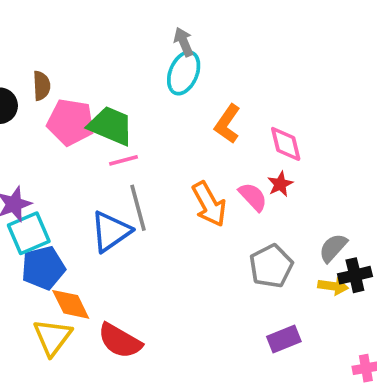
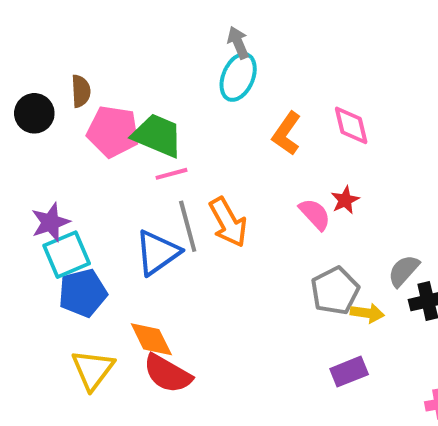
pink diamond: (286, 144) -> (351, 125), moved
orange arrow: (209, 204) -> (228, 222), moved
yellow arrow: (333, 286) -> (367, 313), moved
orange diamond: (71, 304) -> (151, 339), moved

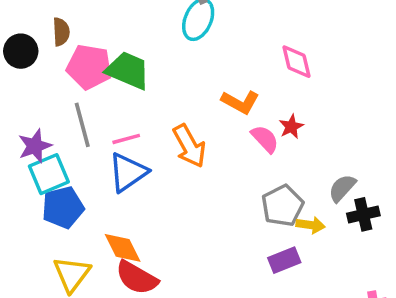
orange L-shape: (287, 133) -> (240, 102), moved, turned -96
pink line: (172, 174) -> (126, 139), moved
gray line: (188, 226) -> (82, 125), moved
purple rectangle: (349, 372) -> (284, 260), moved

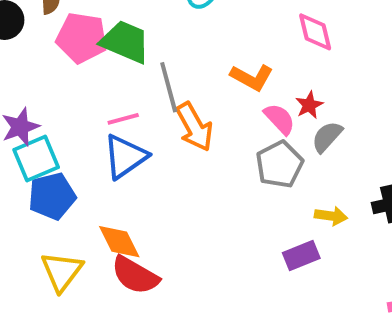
gray line: (82, 125) -> (169, 87), moved
gray semicircle: (342, 188) -> (327, 137), moved
gray pentagon: (282, 206) -> (280, 164), moved

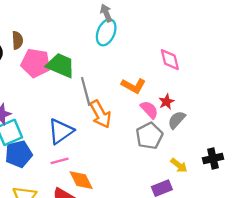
pink line: (123, 119) -> (60, 161), moved
yellow arrow: (331, 216) -> (179, 165), turned 30
orange diamond: (119, 242) -> (81, 180), moved

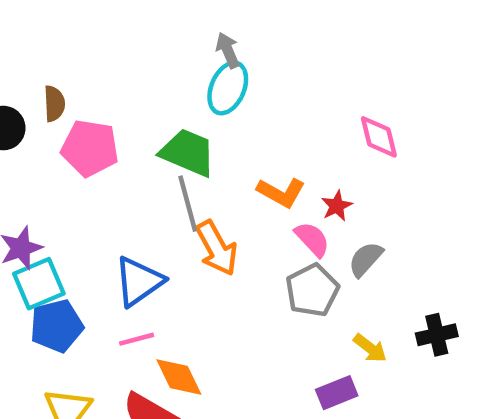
pink diamond: (170, 60) -> (379, 137), moved
green trapezoid: (61, 65) -> (188, 152), moved
red star: (166, 102) -> (337, 206), moved

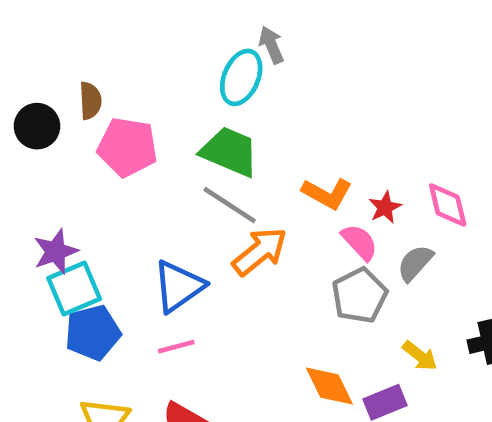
cyan ellipse: (228, 88) -> (241, 77), moved
pink diamond: (379, 137) -> (448, 205), moved
gray line: (188, 204) -> (230, 205), turned -42
orange arrow: (217, 248) -> (260, 251), turned -100
orange diamond: (179, 377) -> (329, 386), moved

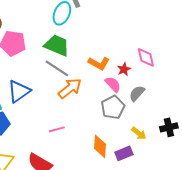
pink diamond: (448, 205) -> (146, 57), moved
blue triangle: (179, 286) -> (19, 91), moved
pink line: (176, 347) -> (57, 129), moved
orange diamond: (329, 386) -> (100, 146), turned 30

